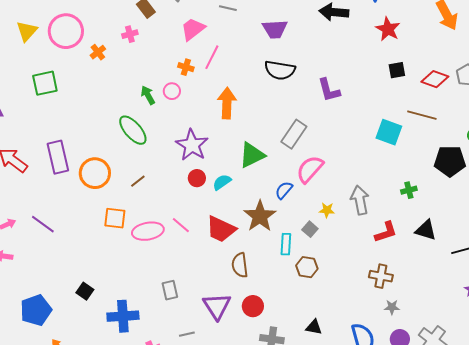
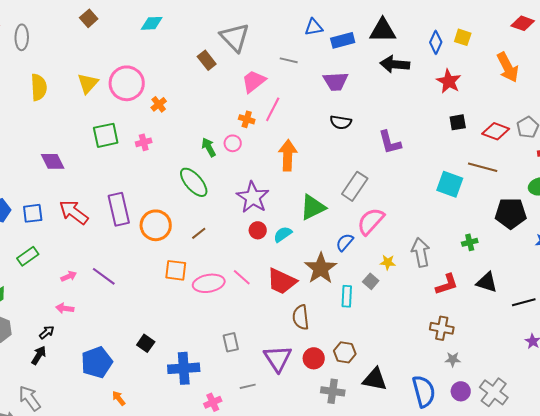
pink cross: (130, 34) -> (144, 142), moved
black semicircle: (280, 70) -> (341, 122), size x0.7
brown hexagon: (307, 267) -> (345, 352), moved
black triangle: (314, 327) -> (375, 379), size x1.5

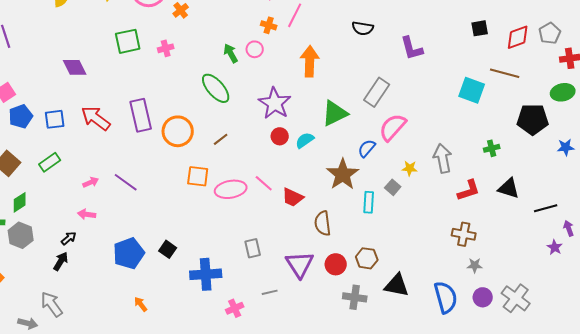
red diamond: (496, 131) -> (518, 37), turned -40
red trapezoid: (282, 281) -> (293, 197), moved, size x0.7
blue pentagon: (97, 362) -> (129, 253), moved

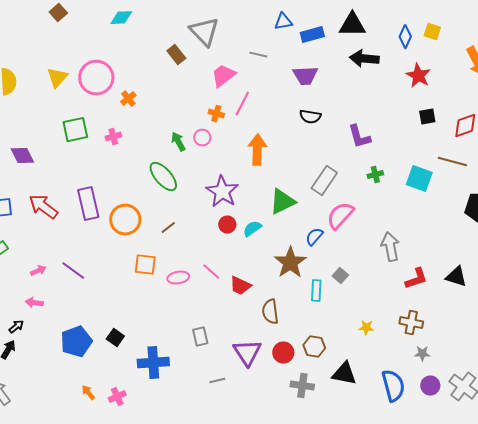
green cross: (492, 148) -> (375, 175), moved
yellow star: (410, 168) -> (366, 328), moved
pink ellipse: (231, 189) -> (178, 278), size x0.7
pink cross: (235, 308) -> (117, 397), moved

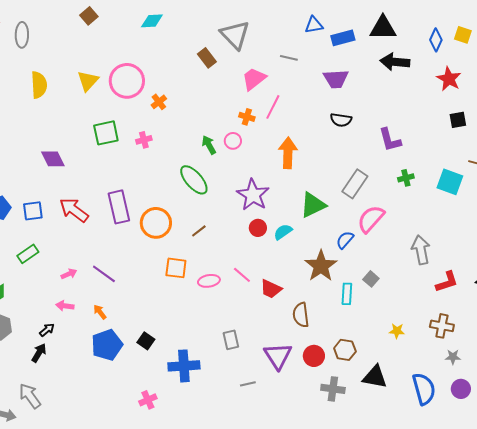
orange arrow: (88, 393) -> (100, 312), moved

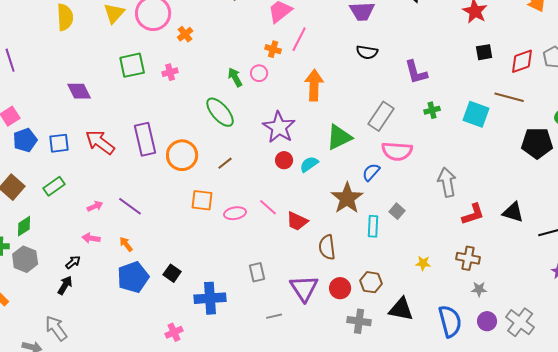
pink semicircle: (371, 219) -> (397, 151), turned -128

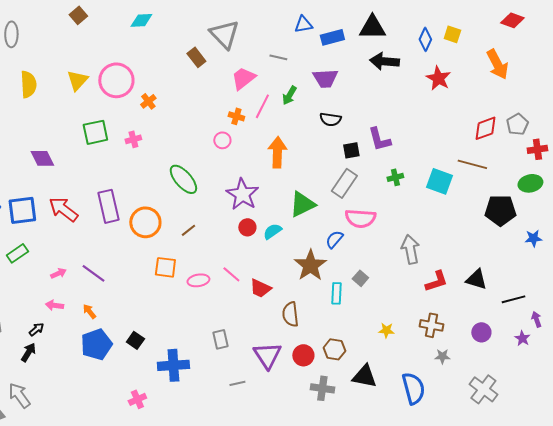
black square: (484, 52) -> (351, 150), moved
green arrow: (235, 77) -> (289, 95), moved, turned -120
blue square: (59, 143) -> (22, 210), size x1.4
purple circle: (487, 321) -> (481, 332), moved

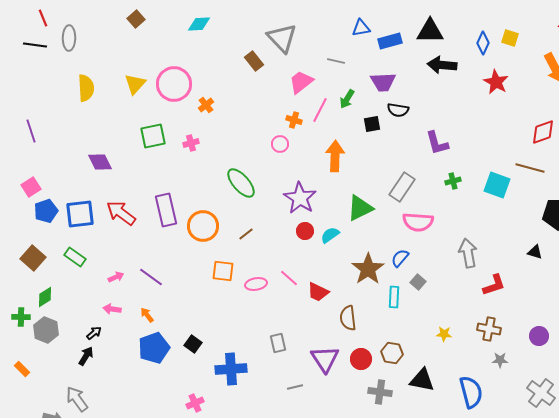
black semicircle: (330, 119) -> (398, 110), moved
black square: (351, 150) -> (372, 124), moved
blue semicircle: (334, 239) -> (400, 258), moved
green rectangle: (17, 253) -> (75, 257), turned 70
black triangle: (476, 279) -> (535, 252), moved, size x0.7

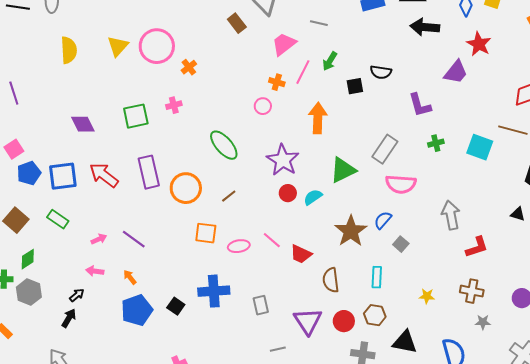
purple trapezoid: (383, 82) -> (456, 72), moved, turned -48
green square: (153, 136) -> (136, 116), moved
cyan rectangle: (394, 297) -> (377, 277), moved
blue cross: (231, 369) -> (214, 291), moved

